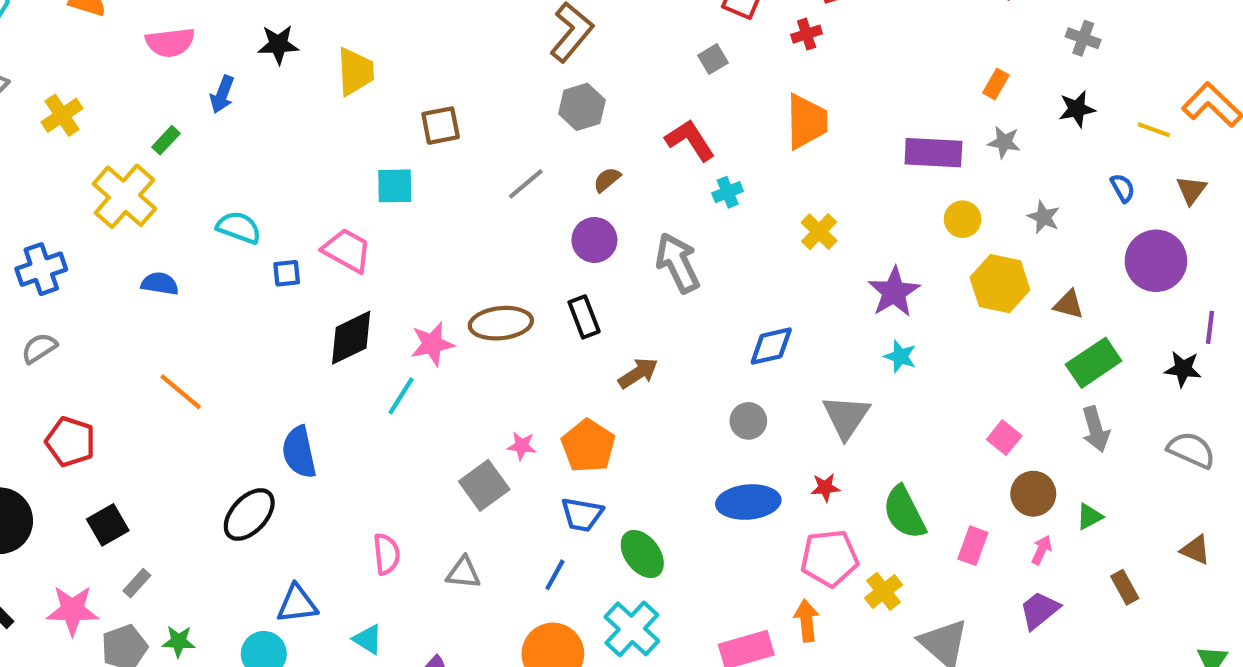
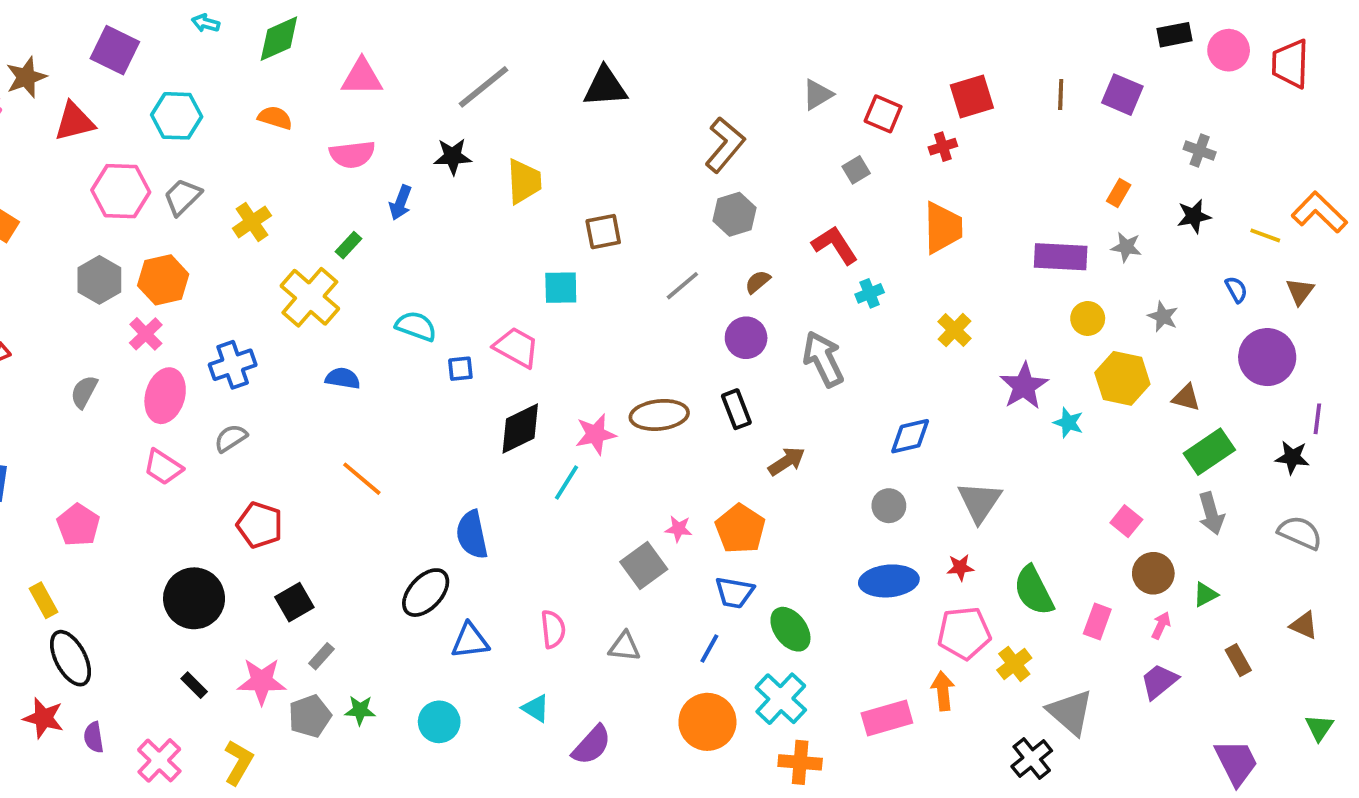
cyan star: (900, 356) -> (1068, 423), moved
blue triangle: (297, 604) -> (470, 641), moved

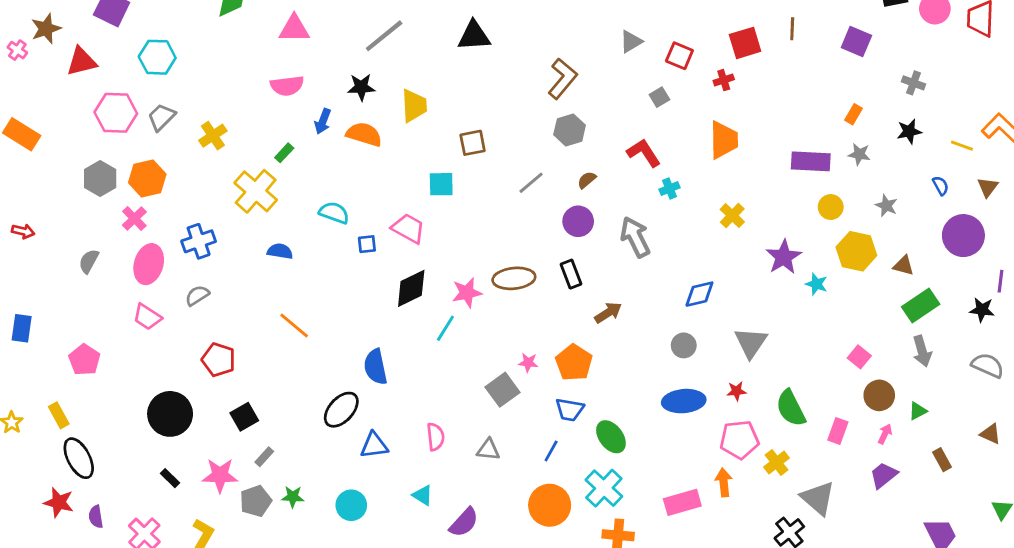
brown line: (1061, 95) -> (792, 29), moved
orange semicircle: (275, 118) -> (364, 134), moved, size x1.4

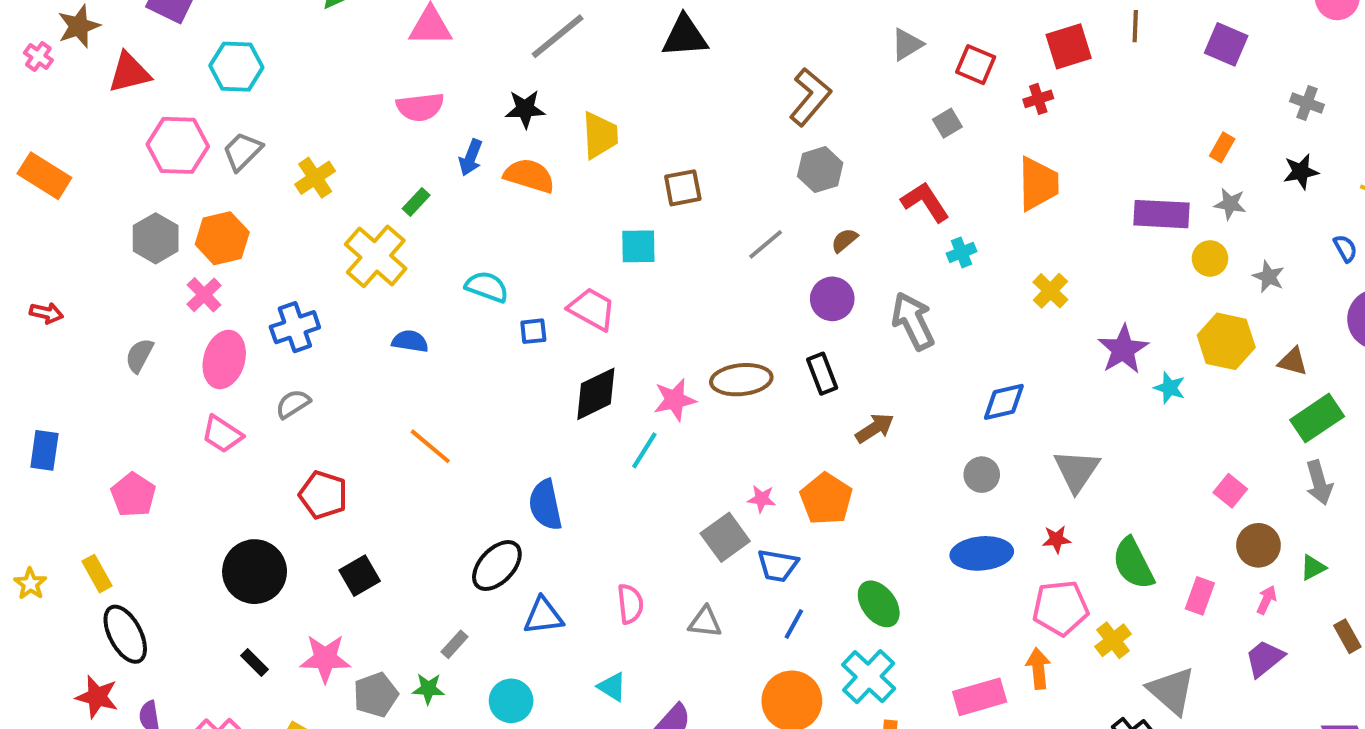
yellow circle: (831, 207) -> (1210, 258), moved
blue trapezoid: (570, 410) -> (778, 566), moved
gray rectangle: (264, 457) -> (455, 644), moved

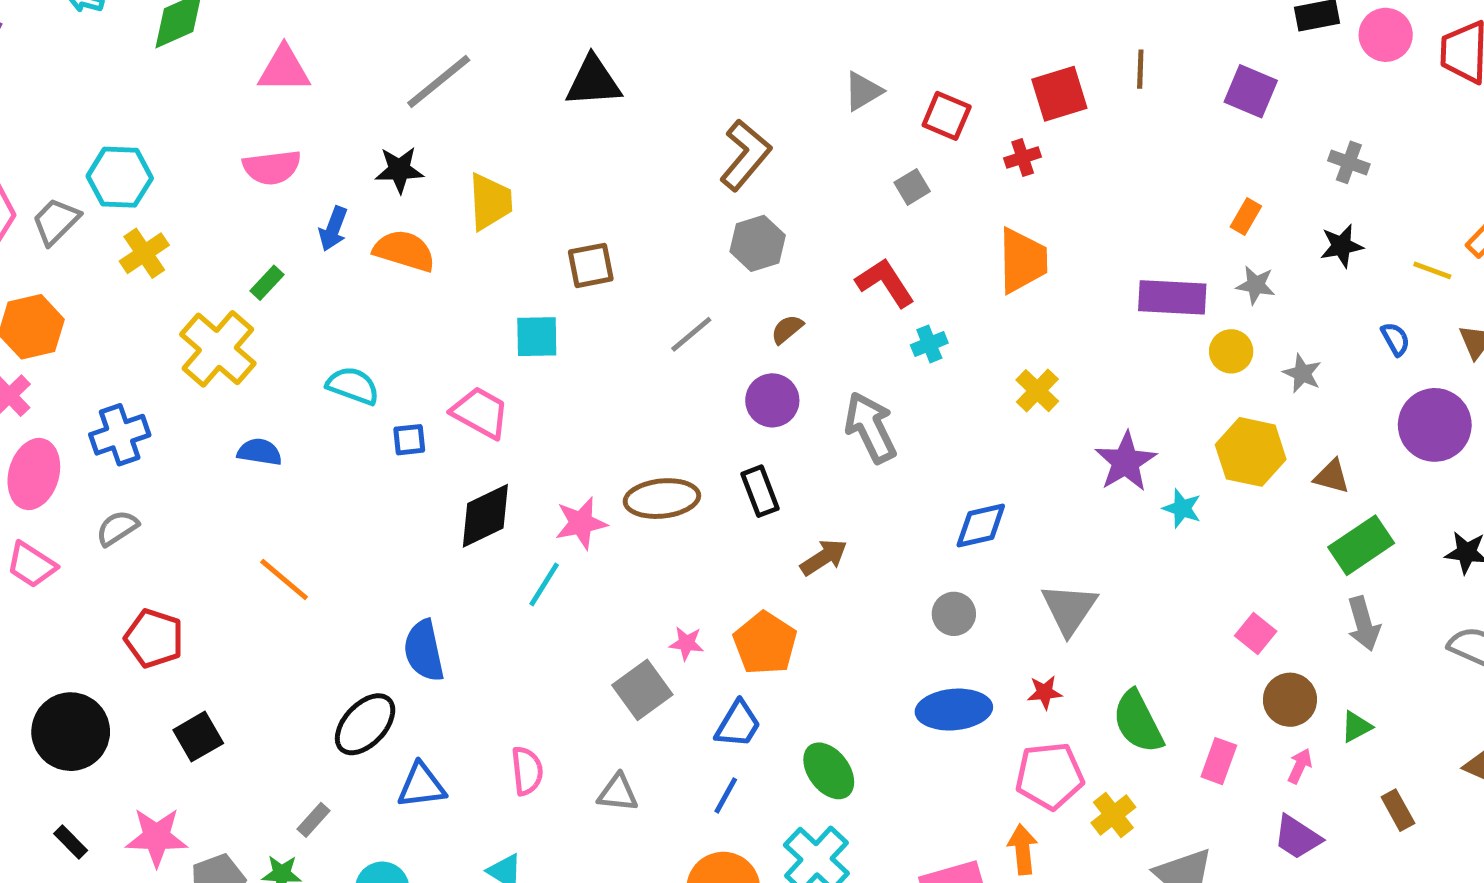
cyan hexagon: (236, 67) -> (120, 177), moved
blue trapezoid: (778, 566) -> (738, 724), moved, turned -69
purple trapezoid: (1265, 658) -> (1297, 837), turned -108

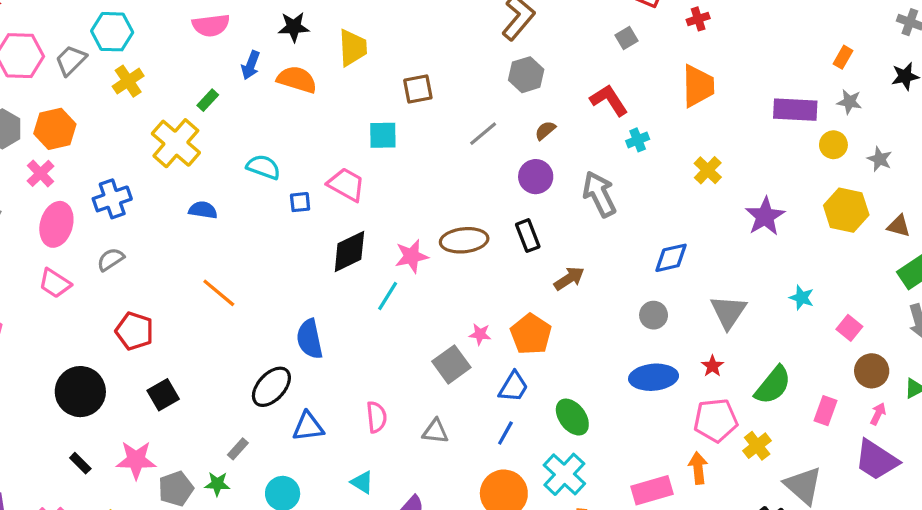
cyan star: (1182, 508) -> (802, 298), moved
red star: (1045, 692) -> (712, 366), turned -30
green semicircle: (1138, 722) -> (773, 385), turned -114
purple trapezoid: (1297, 837) -> (876, 460), size x1.4

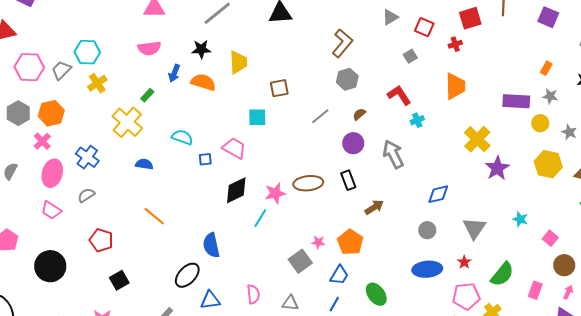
yellow cross: (708, 170) -> (477, 139), moved, size x1.5
blue cross: (112, 199) -> (87, 157), turned -35
black circle: (80, 392) -> (50, 266), moved

